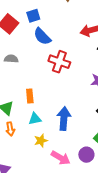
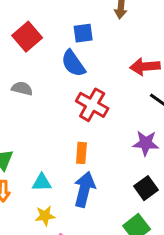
blue square: (33, 16) -> (83, 33), moved
orange rectangle: (30, 96) -> (81, 153), moved

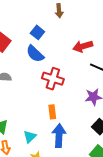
blue square: (83, 33) -> (37, 32), turned -32
cyan triangle: (42, 182) -> (30, 137), turned -32

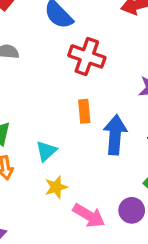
blue arrow: (59, 136) -> (115, 135), moved

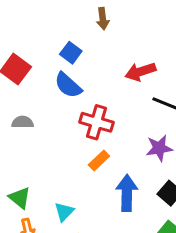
orange rectangle: (84, 111) -> (99, 160), moved, turned 55

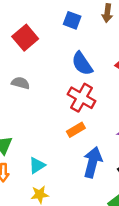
blue square: (71, 53) -> (72, 20), moved, turned -30
blue semicircle: (68, 85) -> (82, 64), moved

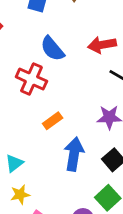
red cross: (82, 98) -> (31, 79), moved

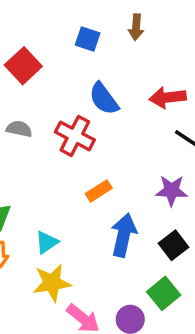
yellow star: (20, 195) -> (52, 283), size x1.5

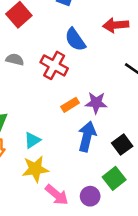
red arrow: (168, 97) -> (116, 25), moved
purple star: (171, 191) -> (96, 103), moved

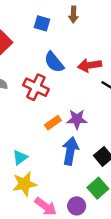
red arrow: (116, 25) -> (89, 65), moved

